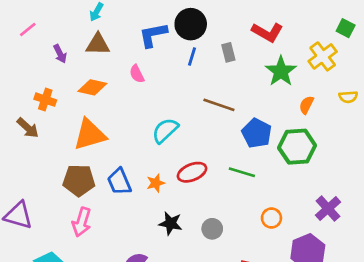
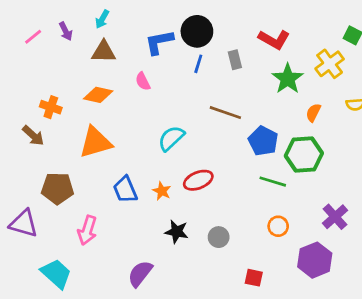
purple arrow: (60, 54) -> (66, 31), moved
green line: (242, 172) -> (273, 182), moved
brown pentagon: (79, 180) -> (58, 188), moved
orange star: (156, 183) -> (162, 191), turned -30

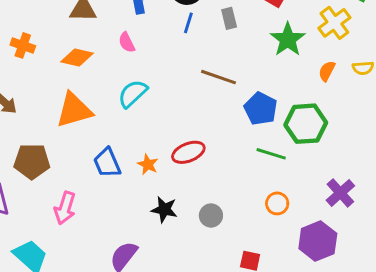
orange cross: (51, 107) -> (23, 45), moved
orange semicircle: (313, 113) -> (327, 71), moved
cyan semicircle: (171, 138) -> (133, 94), moved

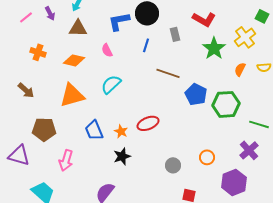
blue line: (188, 23) -> (146, 45), moved
green line: (271, 154) -> (259, 124), moved
black star: (164, 209) -> (122, 156), moved, turned -30
gray circle: (211, 216) -> (173, 165), moved

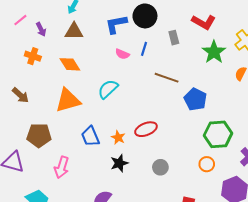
purple arrow: (50, 13) -> (41, 29), moved
pink semicircle: (107, 50) -> (122, 54), moved, turned -40
orange diamond: (74, 60) -> (70, 64), turned 45
green hexagon: (226, 104) -> (218, 134), moved
gray circle: (173, 165) -> (160, 167), moved

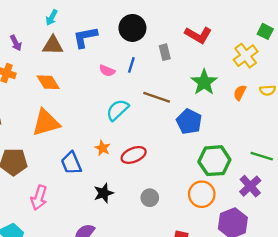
blue L-shape: (116, 24) -> (85, 37), moved
green star: (214, 52) -> (204, 82), moved
cyan semicircle: (108, 89) -> (117, 110), moved
orange star: (118, 137) -> (102, 148), moved
orange circle: (207, 164) -> (202, 194), size x1.5

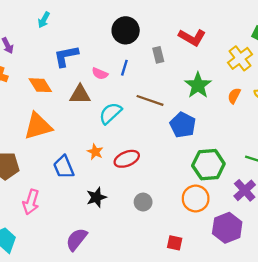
blue L-shape: (85, 37) -> (66, 56), moved
brown triangle: (53, 45) -> (80, 95), moved

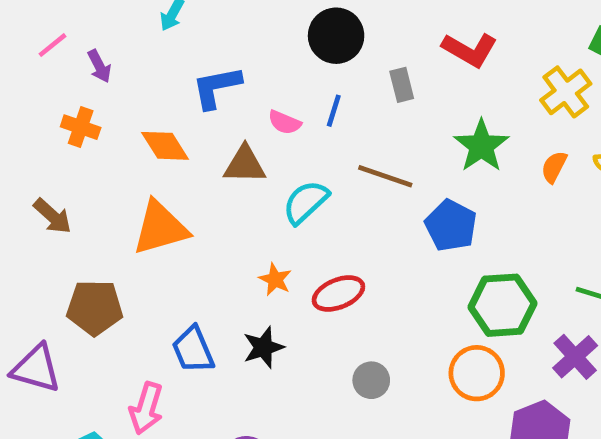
blue trapezoid: (64, 167) -> (193, 350), moved
black star: (96, 197) -> (263, 347), moved
pink arrow: (31, 202) -> (146, 408), moved

